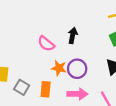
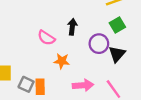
purple circle: (77, 69) -> (99, 44), moved
orange rectangle: (46, 89) -> (40, 87), moved

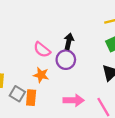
purple circle: (99, 44) -> (66, 60), moved
orange star: (62, 61) -> (41, 75), moved

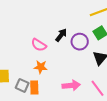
black arrow: (69, 41) -> (61, 35), turned 32
purple circle: (66, 60) -> (80, 42), moved

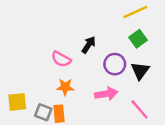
purple circle: (80, 42) -> (115, 64), moved
pink arrow: (71, 85) -> (106, 94), moved

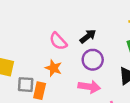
purple circle: (115, 64) -> (93, 60), moved
gray square: (43, 112) -> (26, 85), turned -35

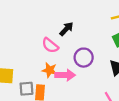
black arrow: (88, 36) -> (66, 29), moved
pink arrow: (89, 87) -> (65, 75), moved

